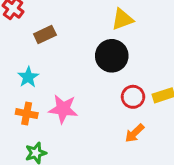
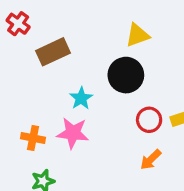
brown rectangle: (45, 35) -> (53, 52), size x1.4
cyan star: (28, 77) -> (81, 98), moved

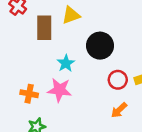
yellow triangle: (137, 35) -> (71, 15), moved
brown rectangle: (53, 52) -> (44, 28), turned -65

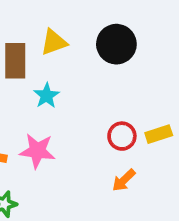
black circle: (100, 46) -> (116, 44), moved
cyan star: (66, 63) -> (47, 96), moved

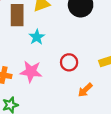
red circle: (122, 136) -> (69, 62), moved

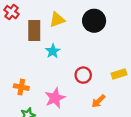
pink star: (31, 72) -> (55, 98), moved, turned -30

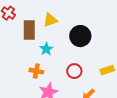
black circle: (94, 21) -> (80, 36), moved
orange cross: (21, 87) -> (36, 71), moved

